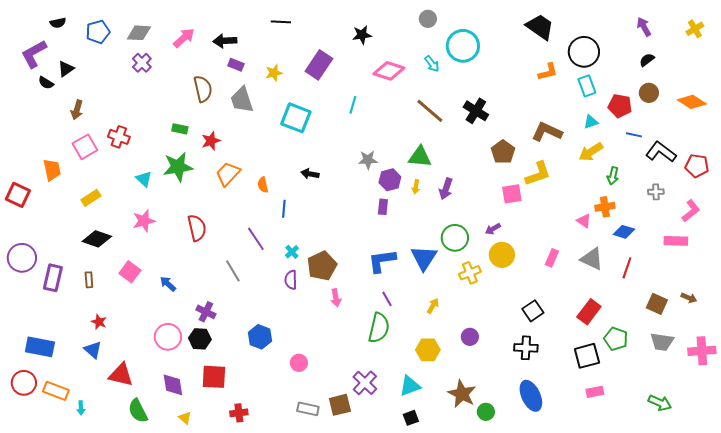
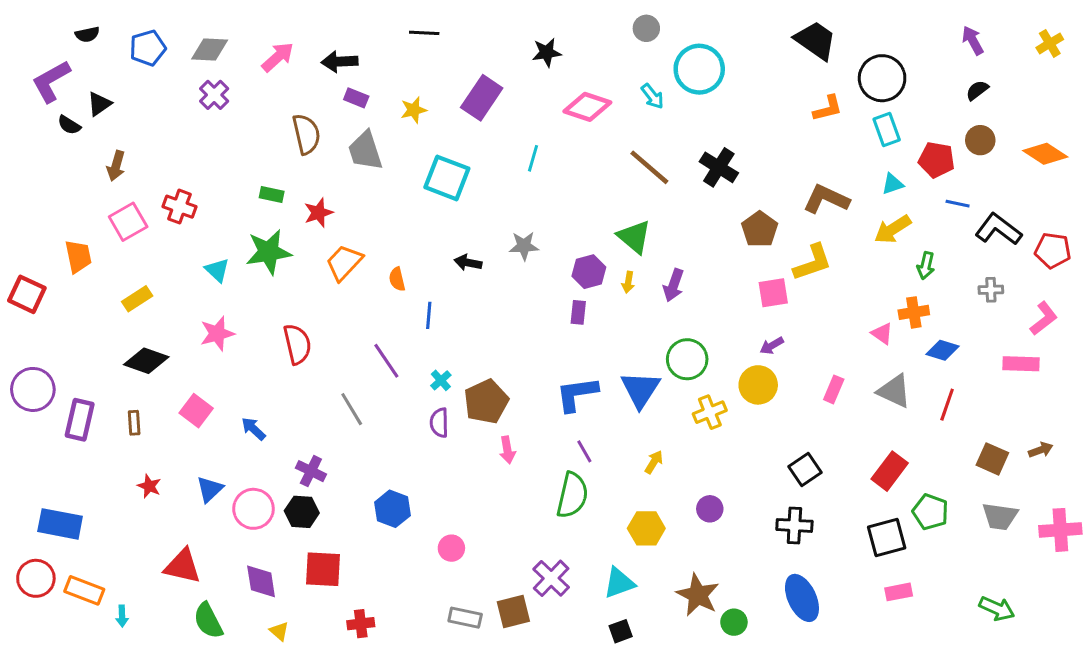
green triangle: (420, 157) -> (634, 237), turned 35
gray star: (368, 160) -> (524, 246), moved
purple arrow: (493, 229) -> (772, 346), moved
brown arrow: (689, 298) -> (1041, 450), turned -42
blue triangle: (93, 350) -> (210, 489), moved, turned 36

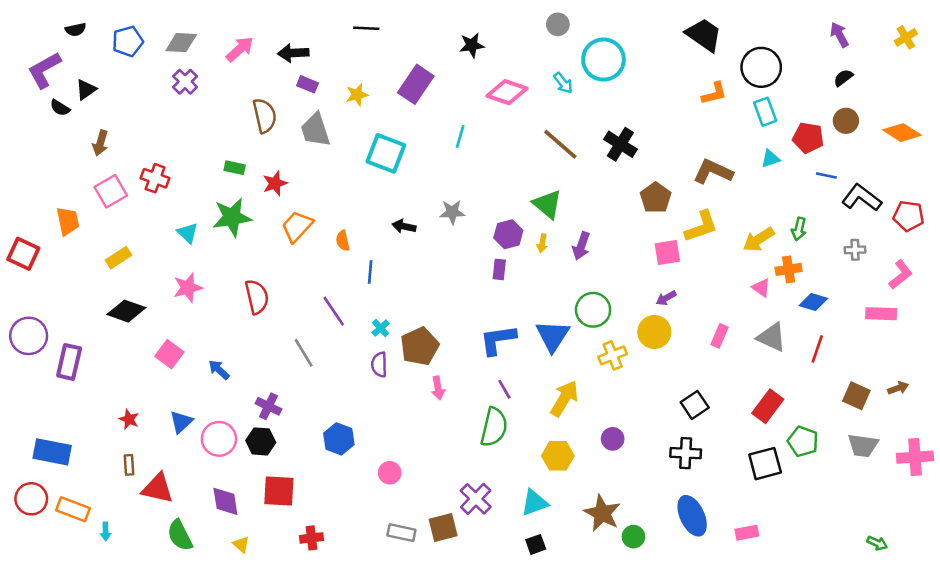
yellow arrow: (893, 229) -> (759, 239), moved
brown rectangle: (134, 423) -> (129, 465), moved
yellow arrow: (654, 462) -> (564, 398), size x1.8
pink rectangle: (899, 592) -> (747, 533), moved
green arrow: (997, 609) -> (877, 543), moved, size x0.7

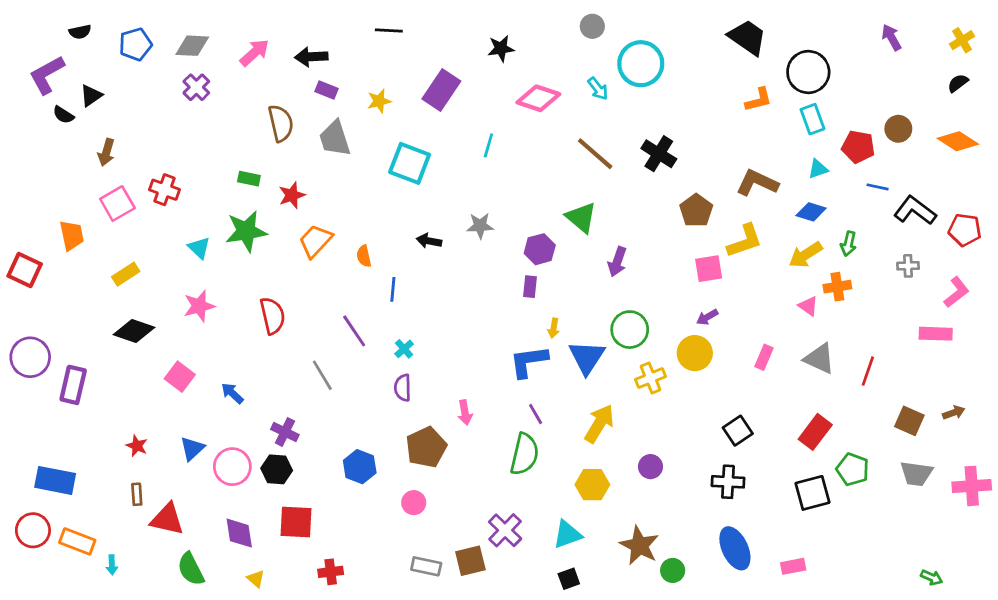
black semicircle: (843, 78) -> (958, 83), moved
yellow arrow: (542, 243) -> (554, 328), moved
blue diamond: (813, 302) -> (811, 212), moved
brown pentagon: (420, 346) -> (426, 447), moved

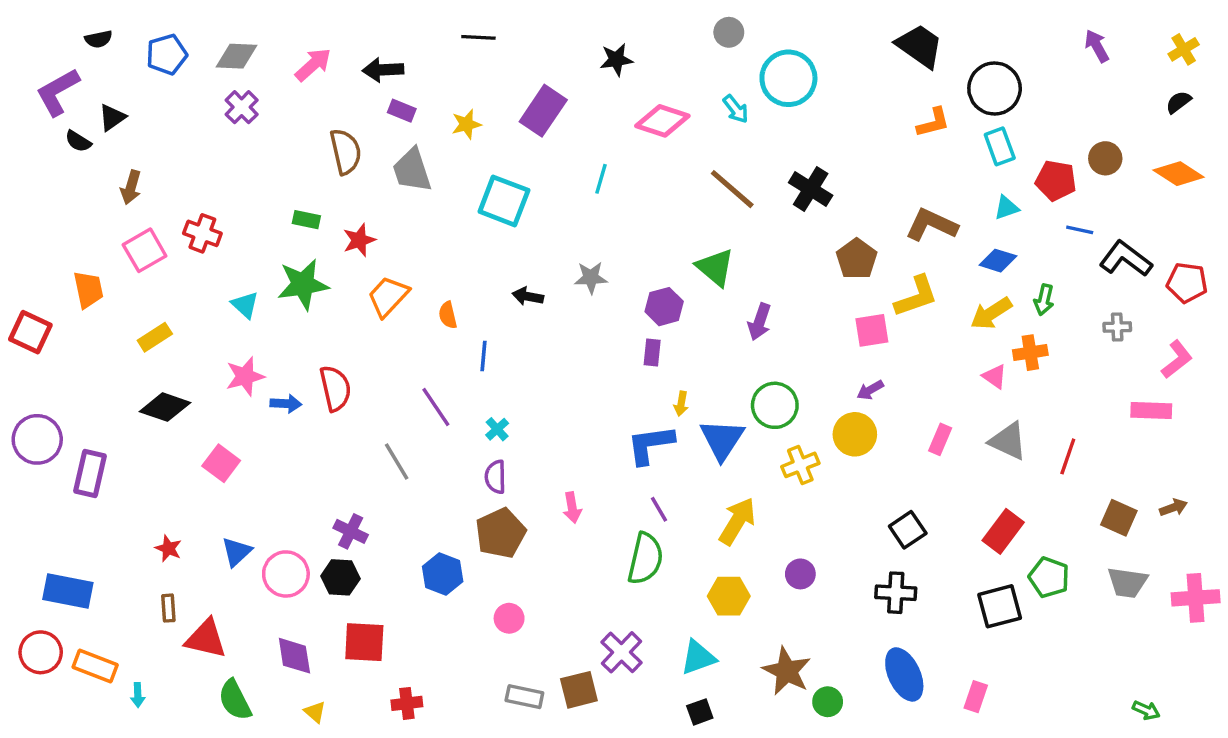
blue arrow: (232, 393) -> (286, 404), moved, turned 140
brown pentagon: (426, 447) -> (501, 533), moved
pink rectangle: (793, 566) -> (976, 697), turned -60

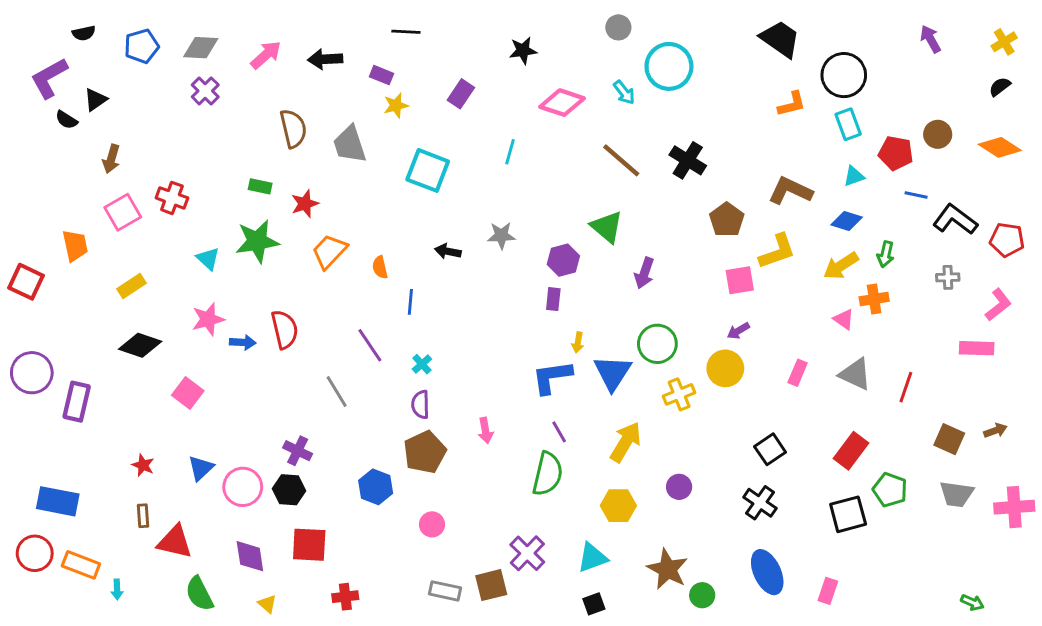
purple rectangle: (402, 111) -> (381, 75), moved
purple rectangle: (543, 111) -> (461, 94), size x0.7
black cross: (896, 593) -> (760, 503), turned 32

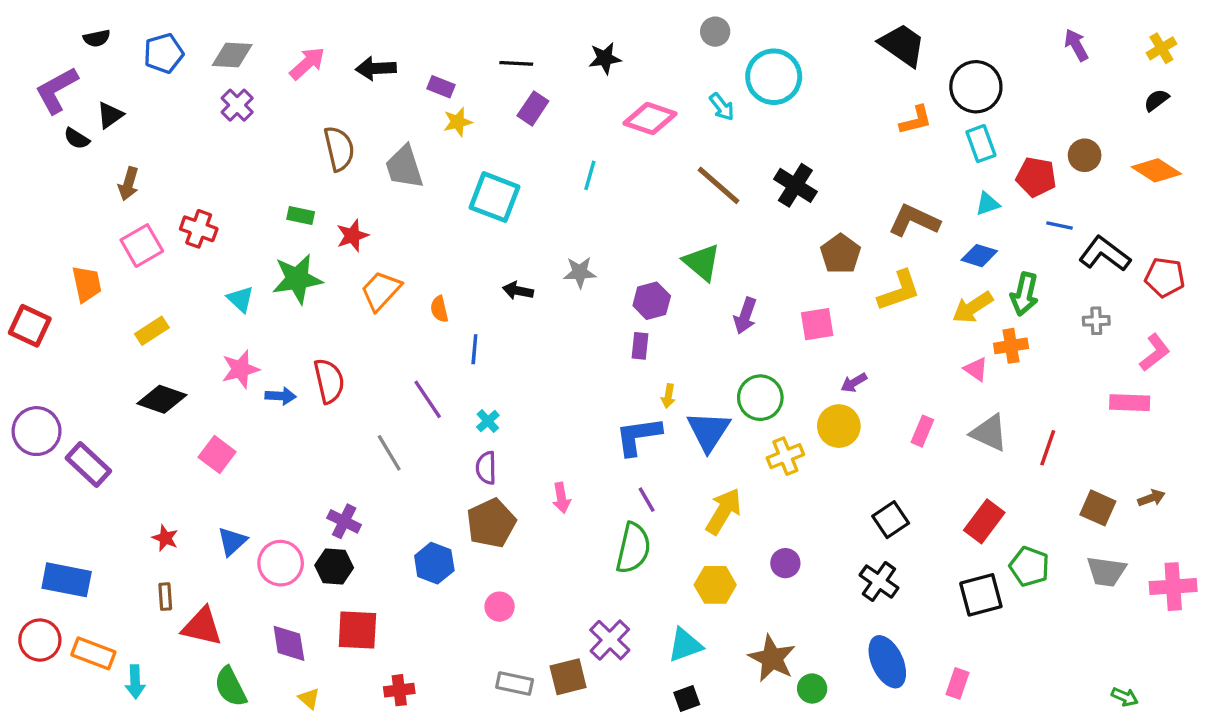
black line: (406, 32) -> (516, 63), moved
green arrow: (886, 254) -> (1024, 294), size x1.4
pink square: (740, 280) -> (817, 324), moved
purple rectangle: (77, 402) -> (88, 465), turned -60
cyan arrow: (117, 589) -> (135, 682), size x1.4

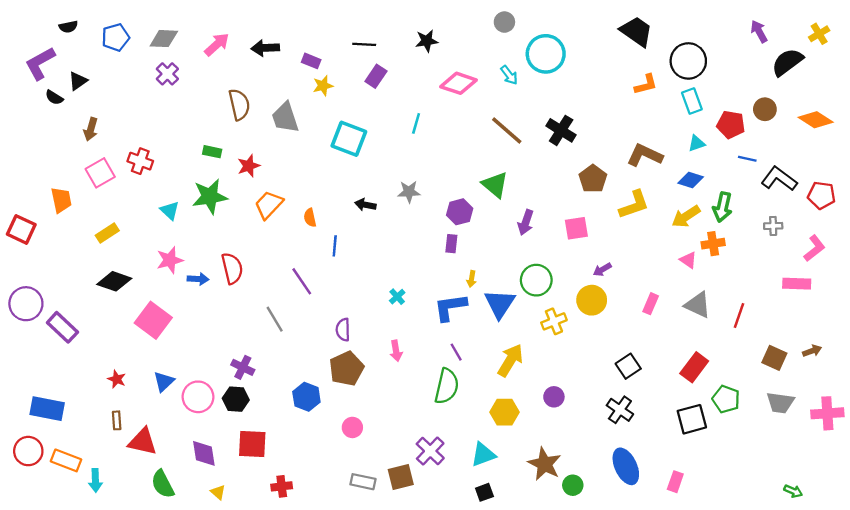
black semicircle: (1156, 100) -> (787, 62), moved, size x1.8
cyan cross: (488, 421) -> (397, 297), moved
pink square: (217, 454) -> (153, 320), size x1.4

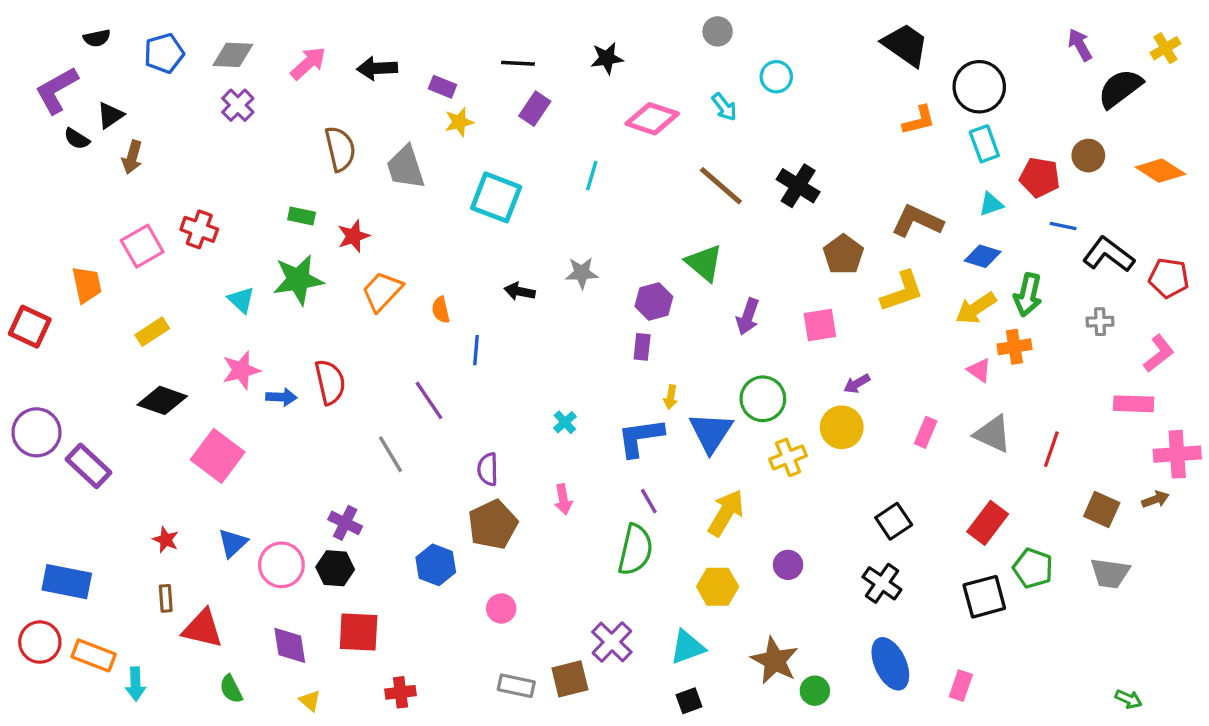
cyan circle: (546, 54) -> (776, 77), size x0.6
brown arrow: (91, 129) -> (132, 157), moved
pink cross: (827, 413) -> (1177, 454), moved
green semicircle: (163, 484) -> (231, 689), size x0.7

